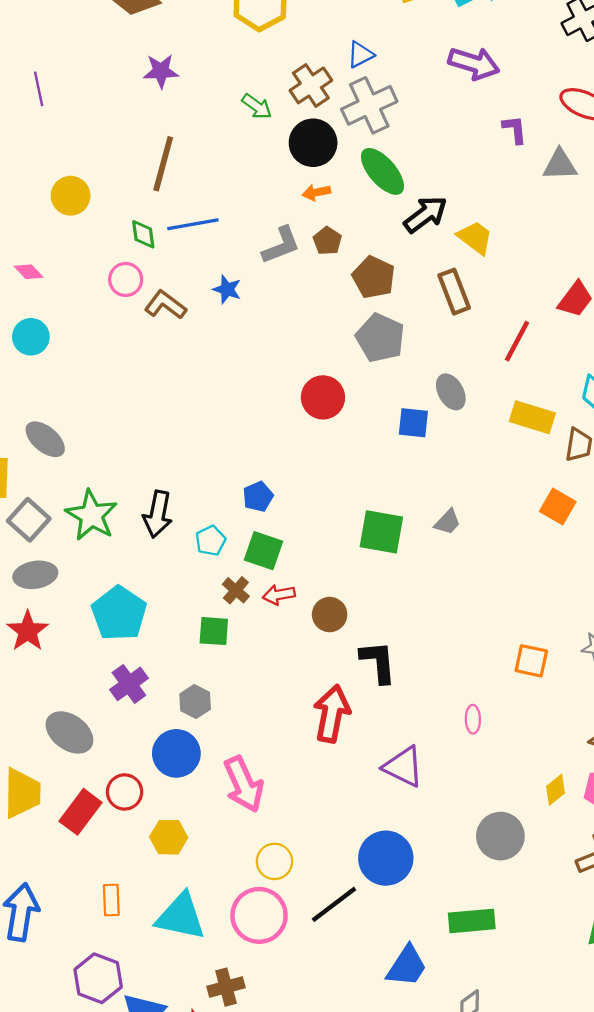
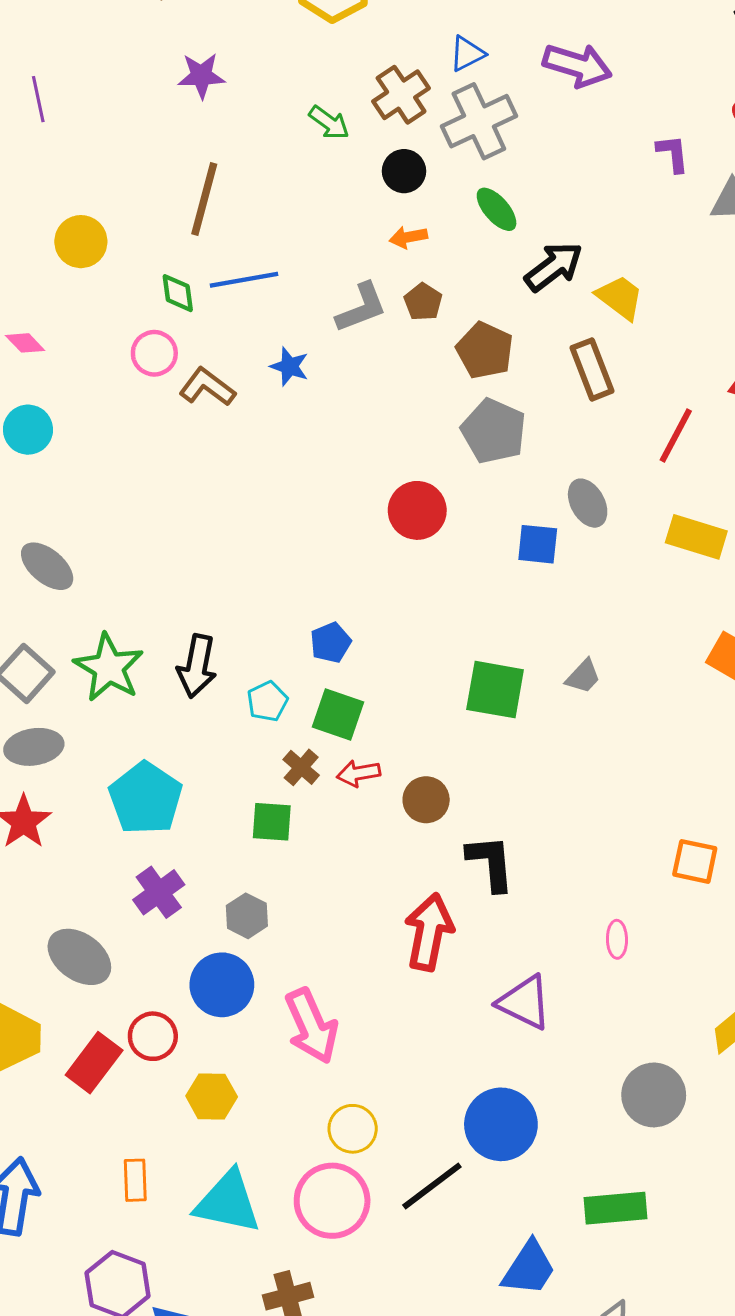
purple arrow: (474, 63) -> (577, 65), moved
black circle: (313, 143) -> (404, 171), size x0.7
green ellipse: (382, 171) -> (497, 209), size x0.7

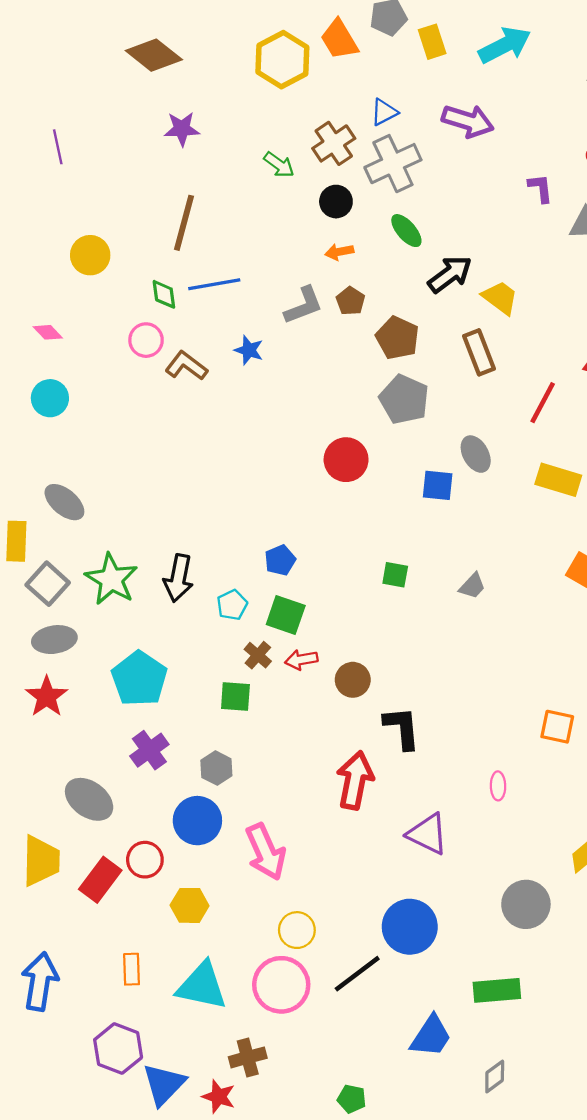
green square: (495, 690) -> (395, 575), moved, size x0.6

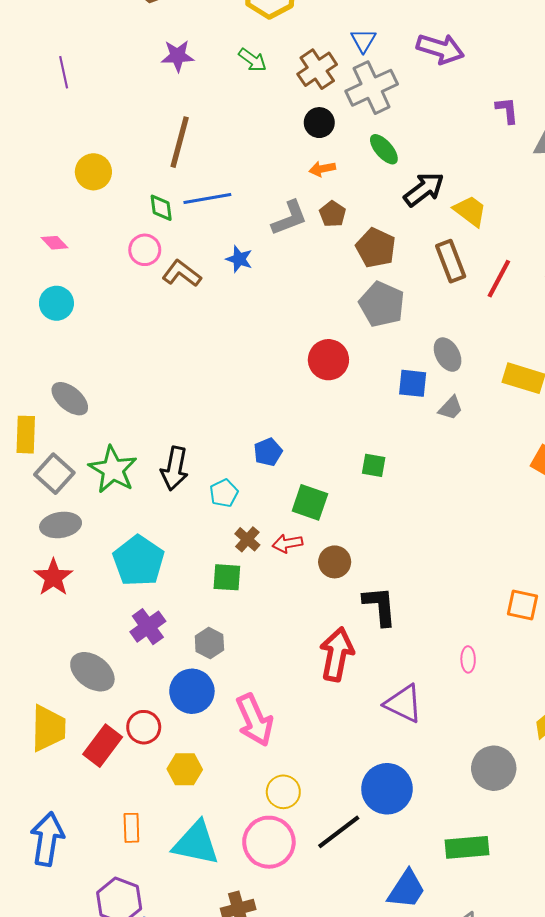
blue triangle: (384, 112) -> (363, 40), turned -32
green arrow: (279, 165) -> (253, 60), moved
red line: (543, 403) -> (499, 279), moved
gray trapezoid: (472, 586) -> (451, 408), moved
green square: (286, 615) -> (310, 502), moved

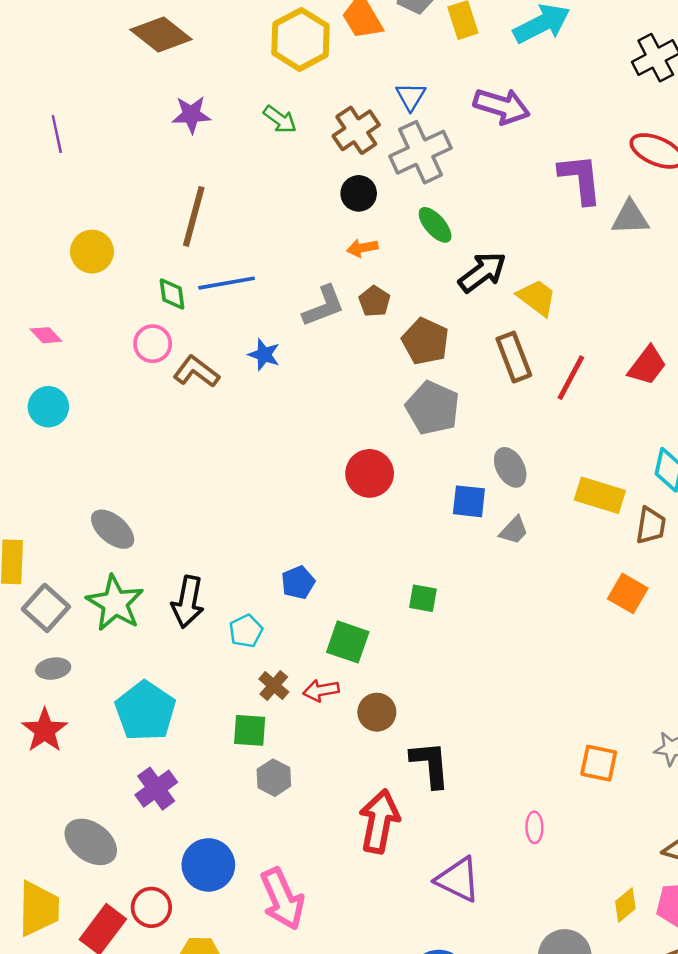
purple L-shape: (507, 110) -> (580, 179), size x1.6
gray ellipse: (70, 399) -> (113, 529), moved
gray ellipse: (61, 525) -> (53, 669), size x0.7
gray hexagon: (209, 643) -> (274, 778), moved

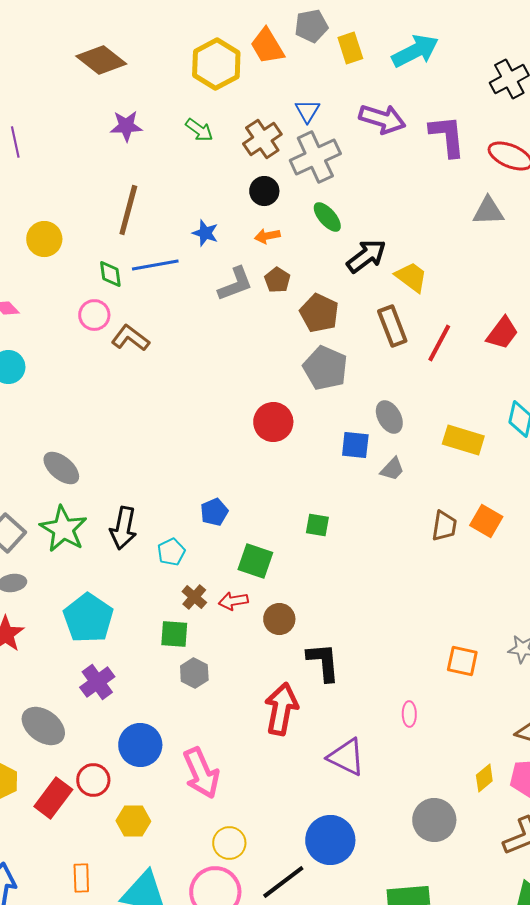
purple L-shape: (580, 179) -> (447, 136), moved
blue star: (264, 355) -> (205, 233), moved
brown trapezoid: (651, 526) -> (444, 526), moved

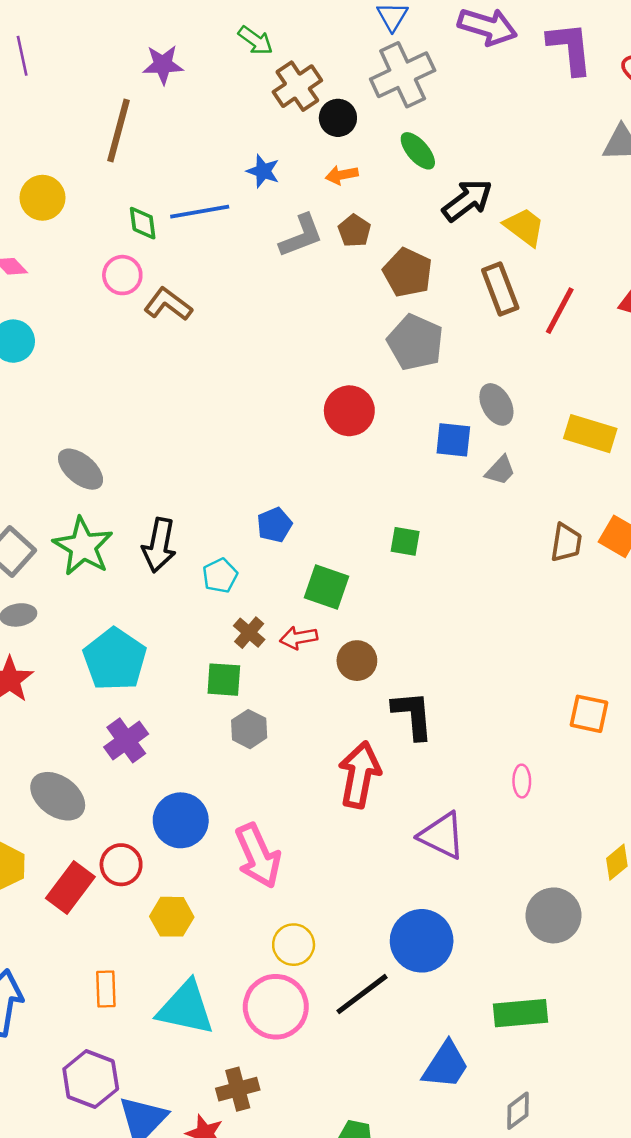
purple star: (126, 126) -> (163, 65), moved
brown cross: (262, 139) -> (297, 86), moved
brown line: (128, 210) -> (119, 131), moved
yellow circle: (44, 239) -> (42, 198), moved

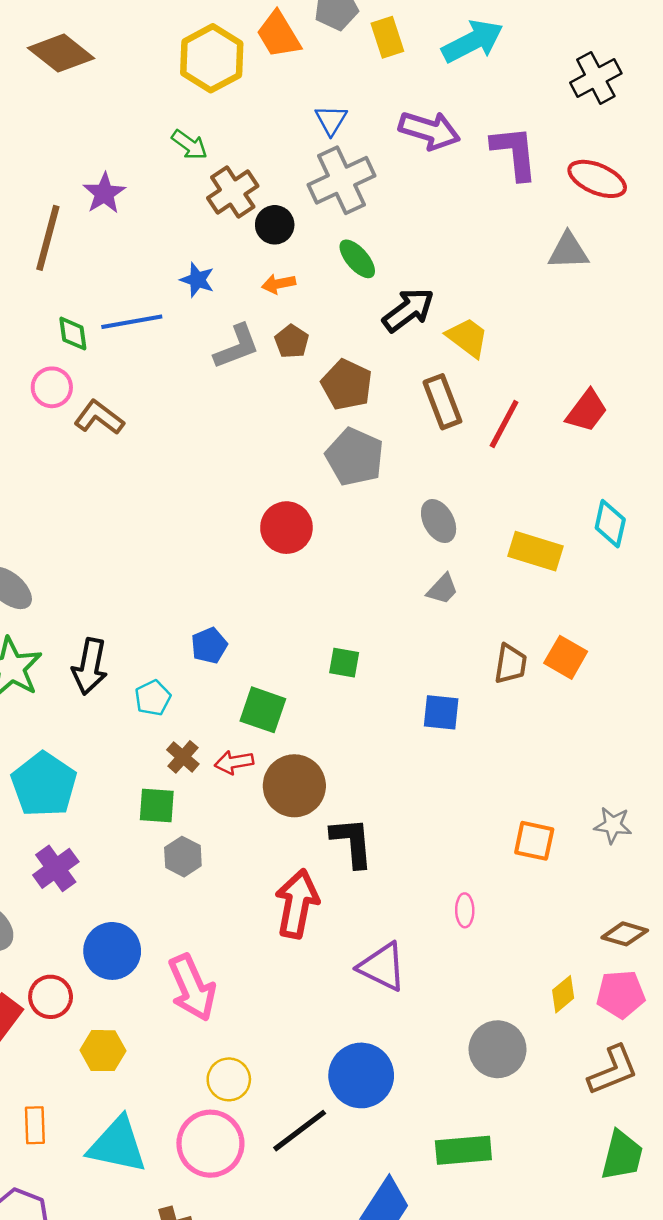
purple star: (163, 65) -> (104, 193), moved, turned -30
blue square: (453, 440) -> (441, 712), moved
brown circle: (357, 661) -> (294, 786), size x1.5

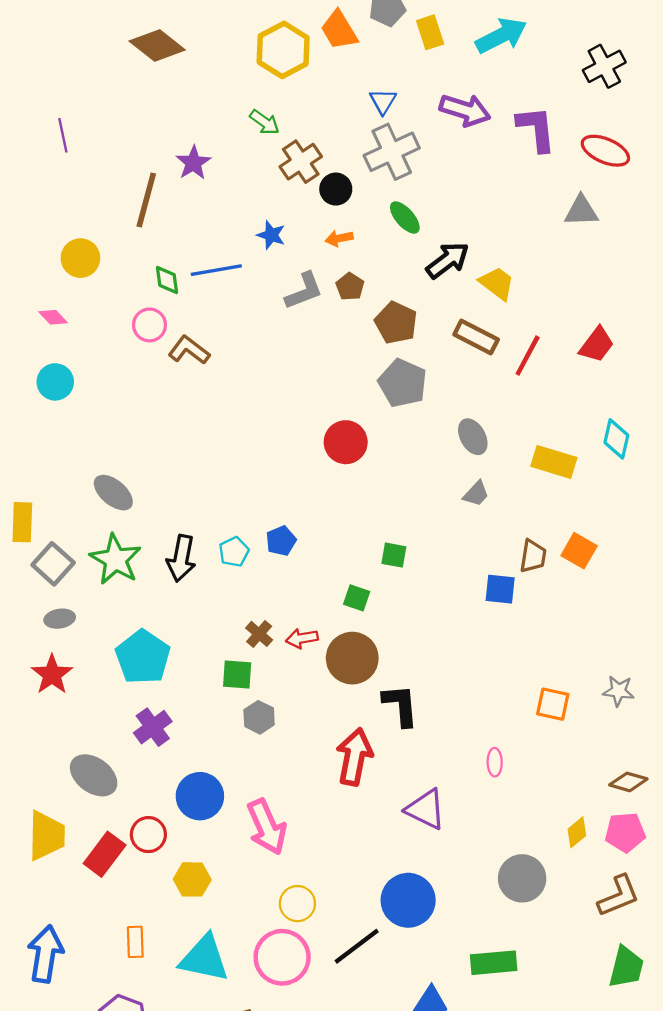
brown rectangle: (442, 402) -> (476, 337), turned -42
cyan pentagon: (153, 698) -> (234, 552), moved
green square: (263, 710) -> (357, 598), moved, size x0.7
blue square: (441, 712) -> (500, 589), moved

